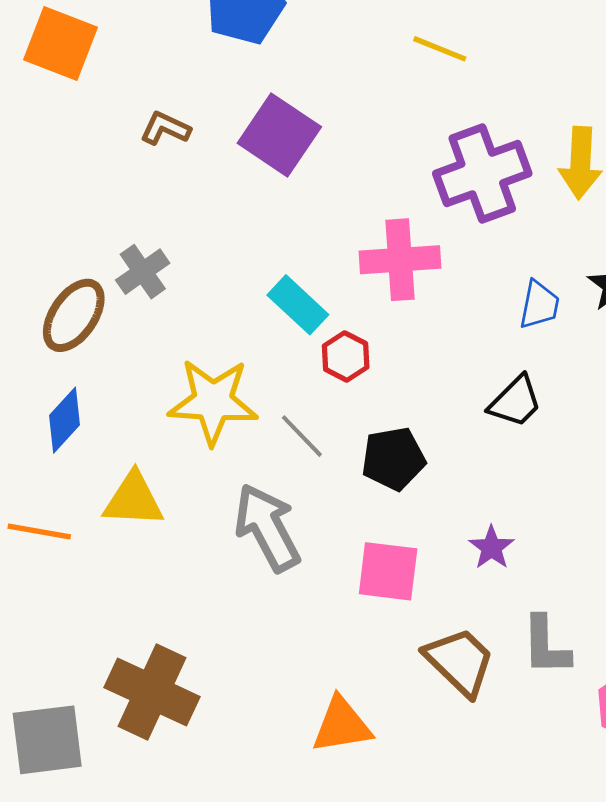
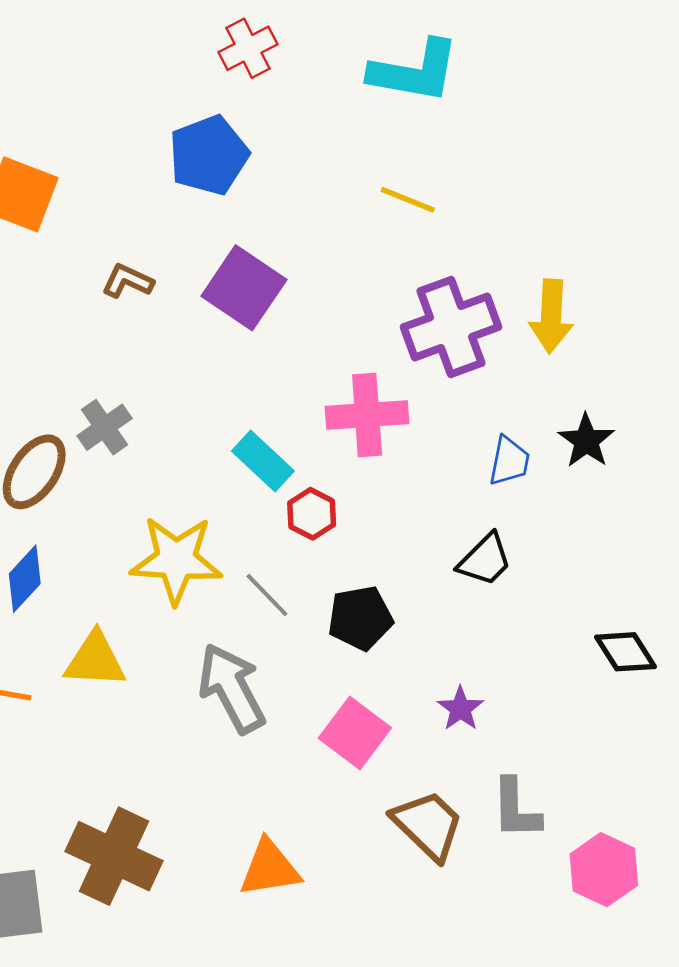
pink square: (388, 571) -> (355, 733), turned 30
orange triangle: (342, 725) -> (270, 868), moved

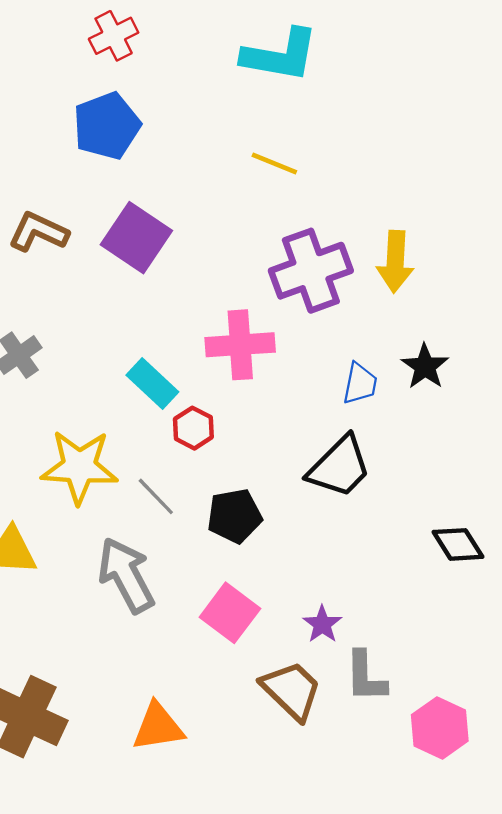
red cross: (248, 48) -> (114, 36), moved
brown L-shape: (128, 281) -> (38, 232), size x1.4
black trapezoid: (485, 560) -> (339, 467), size x1.4
purple star: (460, 709) -> (322, 624), moved

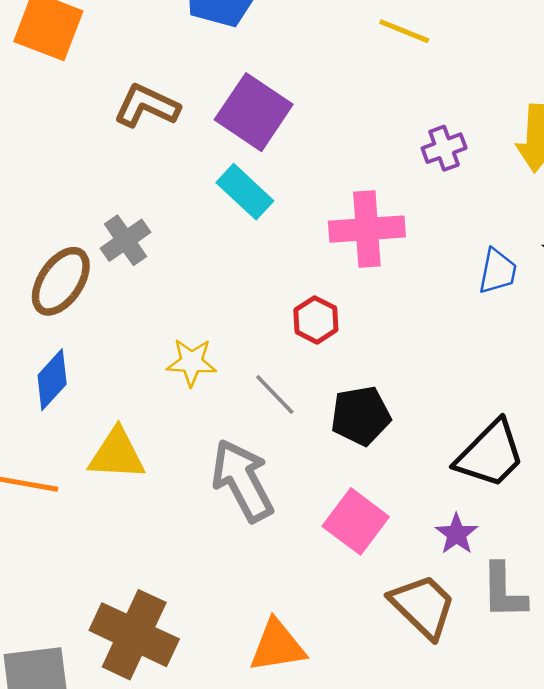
purple cross: (311, 271) -> (444, 148), size x0.5
cyan rectangle: (152, 384) -> (245, 192), moved
yellow star: (79, 467) -> (191, 362), size x0.6
black trapezoid: (339, 467) -> (490, 454), moved

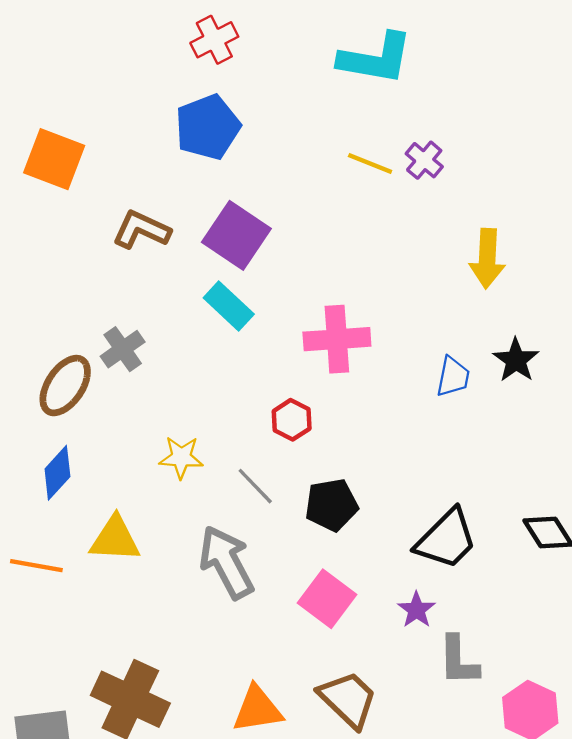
purple cross: (444, 148) -> (424, 160), moved, turned -30
brown trapezoid: (423, 606) -> (348, 699), moved

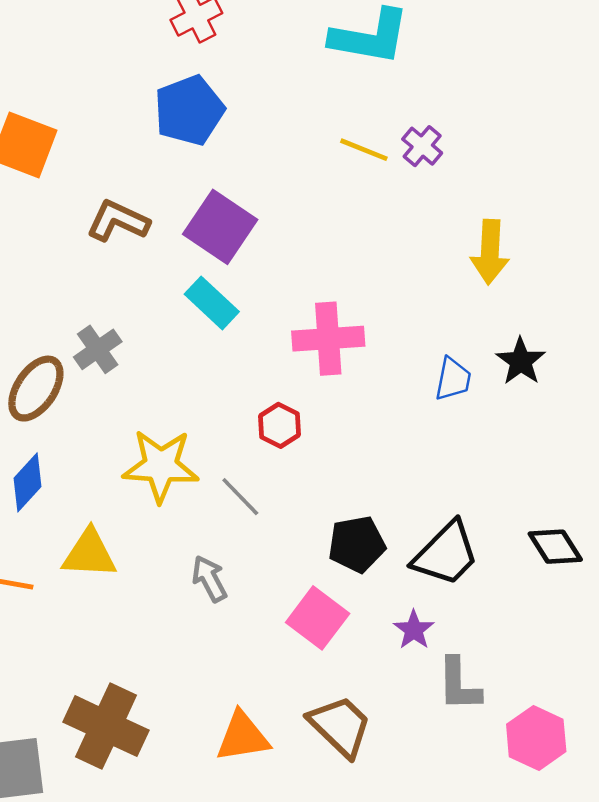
yellow star: (181, 457) -> (161, 466), size x1.6
black pentagon: (331, 505) -> (357, 544), moved
gray arrow: (226, 562) -> (209, 579), size x0.6

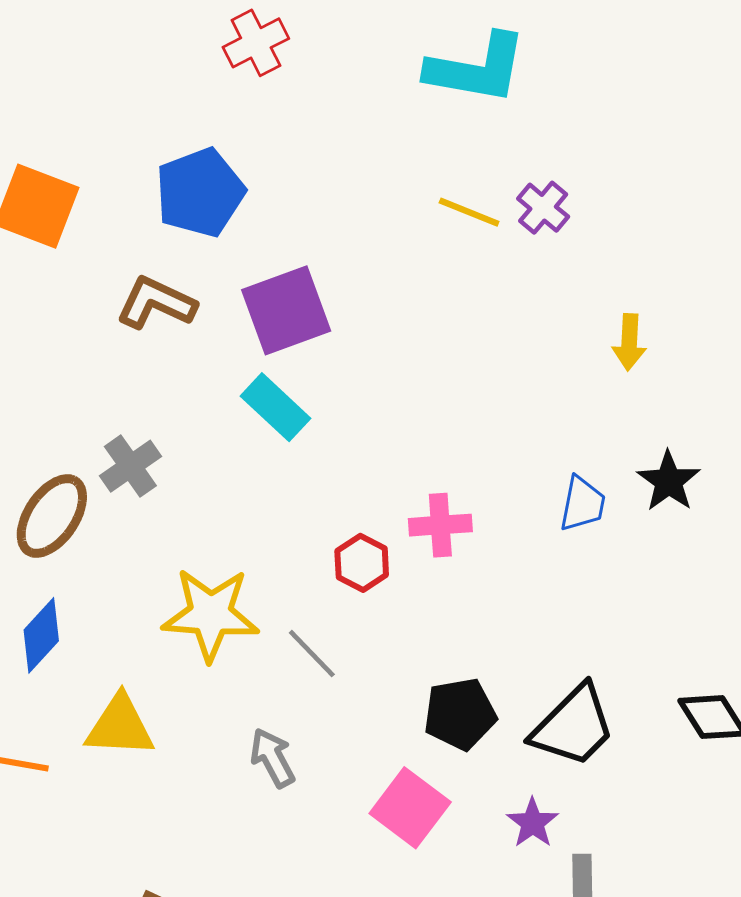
blue pentagon: (189, 110) -> (200, 193), moved
purple square: (220, 227) -> (286, 310), turned 36
yellow arrow: (490, 252) -> (629, 342), size x0.7
pink cross: (328, 339) -> (440, 525), moved, size x0.7

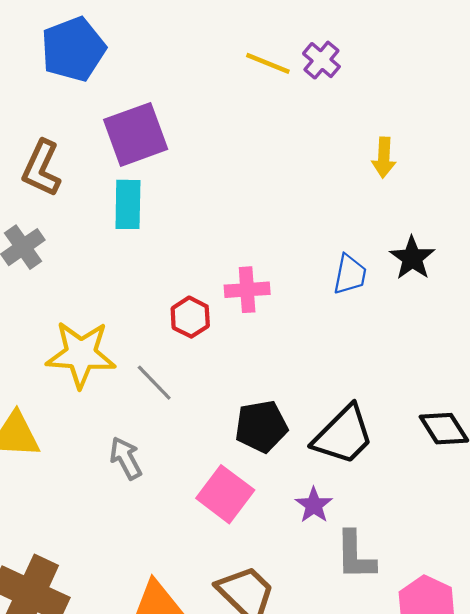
brown L-shape: (156, 303) -> (42, 168), moved, turned -90
cyan rectangle: (276, 407) -> (128, 204), turned 48

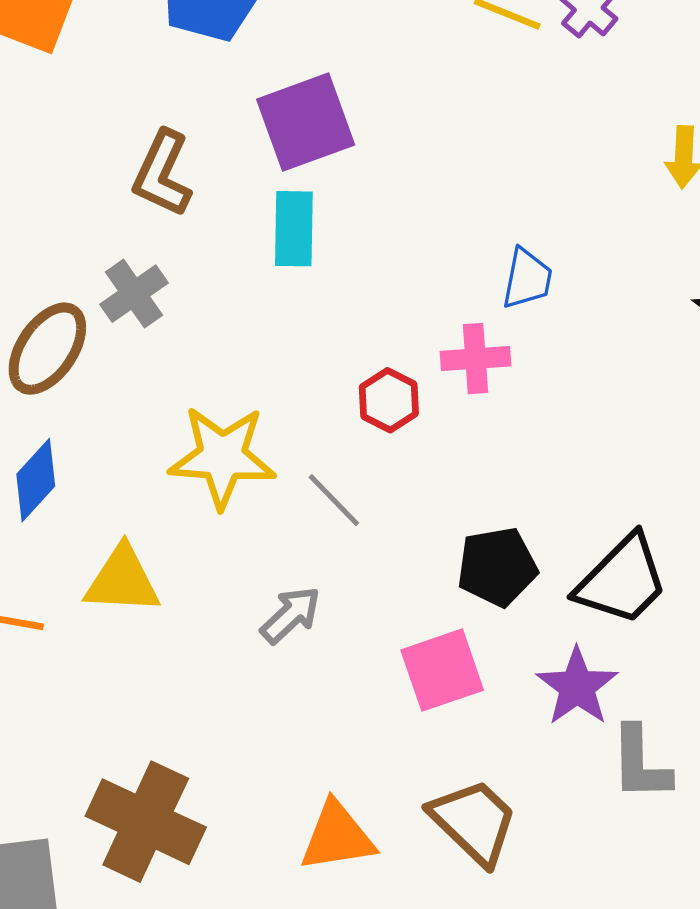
blue trapezoid: (350, 274) -> (527, 279), moved
gray arrow: (126, 458) -> (291, 615), turned 75
pink square: (225, 494) -> (442, 670), turned 34
purple star: (314, 505) -> (577, 687), size x1.4

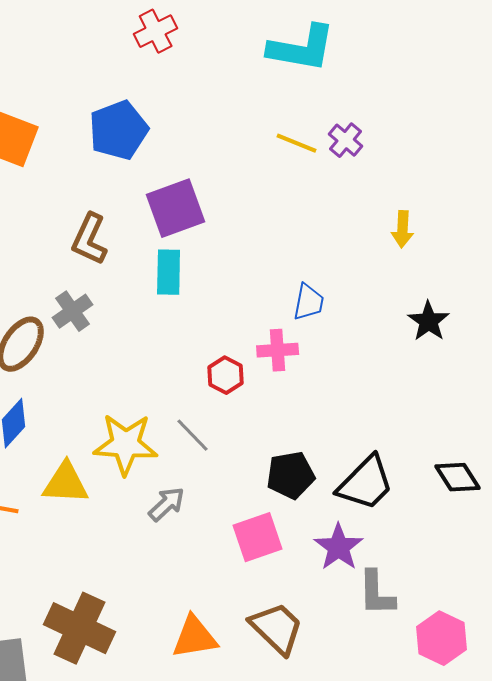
yellow star: (222, 457) -> (126, 444), moved

